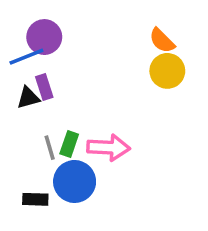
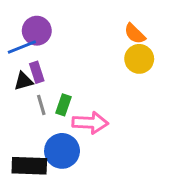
green rectangle: (69, 144) -> (63, 105), moved
gray line: (50, 148) -> (41, 105), moved
black rectangle: (35, 199) -> (29, 166), size x1.6

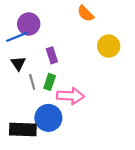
orange semicircle: (135, 34) -> (85, 14), moved
purple rectangle: (37, 72) -> (52, 55), moved
black triangle: (23, 81) -> (18, 63), turned -49

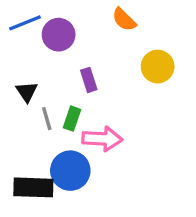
purple circle: (29, 24) -> (59, 35), moved
blue line: (17, 37) -> (25, 23), moved
purple rectangle: (52, 55) -> (89, 80), moved

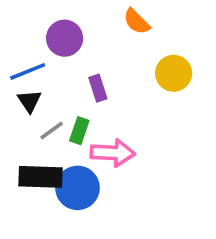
blue line: (25, 23) -> (28, 71), moved
gray line: (47, 119) -> (52, 131), turned 70
black rectangle: (33, 187) -> (41, 177), moved

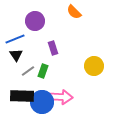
yellow circle: (174, 73) -> (94, 66), moved
pink arrow: (113, 153) -> (61, 97), moved

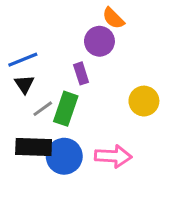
purple circle: (35, 21) -> (99, 41), moved
green rectangle: (43, 71) -> (66, 109), size x1.5
pink arrow: (61, 97) -> (113, 156), moved

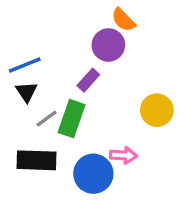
purple rectangle: (81, 73) -> (88, 80), turned 60
blue circle: (64, 156) -> (93, 174), moved
pink arrow: (113, 156) -> (123, 155), moved, size x0.7

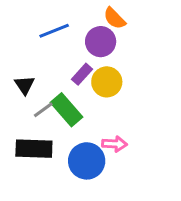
blue line: (25, 65) -> (54, 31), moved
yellow circle: (157, 110) -> (107, 82), moved
green rectangle: (72, 119) -> (66, 110), turned -60

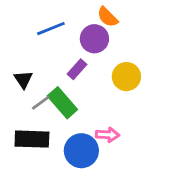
yellow circle: (107, 82) -> (126, 77), moved

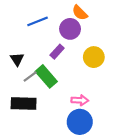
blue circle: (81, 151) -> (80, 122), moved

